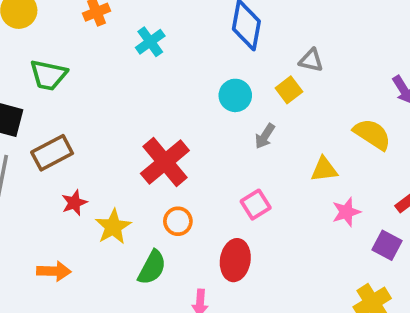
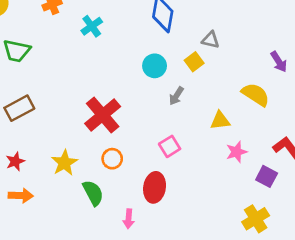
red star: (74, 203) -> (15, 161), moved
green semicircle: (152, 267) -> (93, 193), turned -56

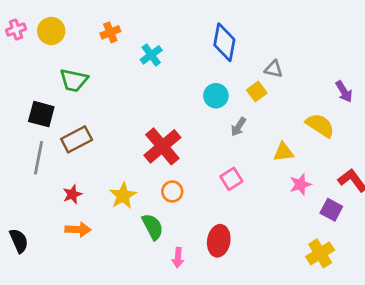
red ellipse: (155, 187) -> (219, 241), moved
pink arrow: (129, 219) -> (178, 258), moved

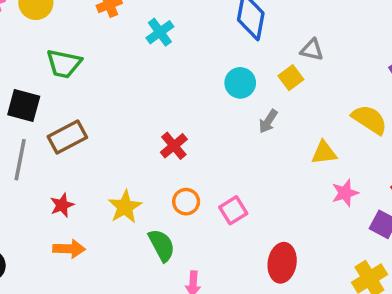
red cross: (162, 146) -> (174, 146), size x0.6
pink square: (231, 179) -> (233, 210), moved
red ellipse: (219, 241) -> (282, 263), moved

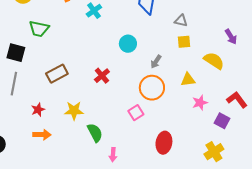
yellow square: (291, 78) -> (184, 42), moved, turned 32
cyan circle: (240, 83) -> (128, 44), moved
brown rectangle: (67, 137) -> (57, 74), moved
orange circle: (186, 202) -> (152, 88), moved, size x1.6
yellow star: (125, 207) -> (74, 111), turned 30

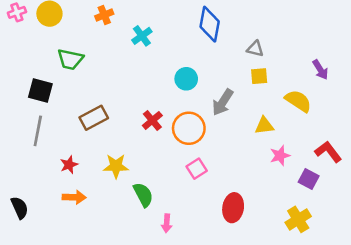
gray arrow: (156, 62) -> (223, 102), size x1.5
orange circle: (152, 88) -> (189, 128), moved

